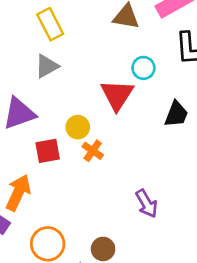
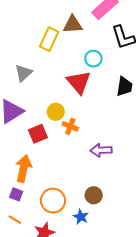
yellow rectangle: (50, 24) -> (49, 39), moved, turned 65
purple arrow: (147, 204) -> (101, 150), moved, turned 130

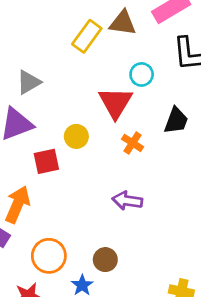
gray triangle: (23, 73) -> (29, 82), moved
orange cross: (70, 126) -> (133, 143), moved

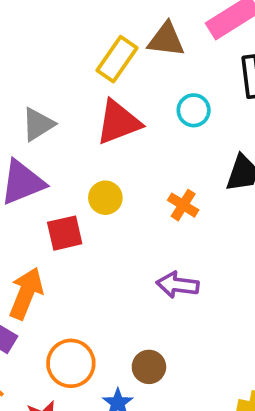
red triangle: (115, 103) -> (118, 122), moved, turned 39

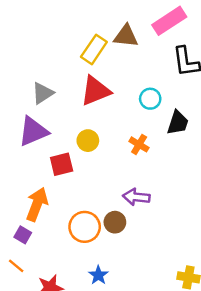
cyan circle: (194, 110) -> (150, 99), moved
orange circle: (71, 363) -> (85, 227), moved
brown circle: (149, 367) -> (115, 222), moved

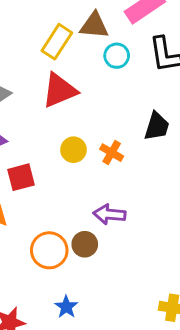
cyan circle: (150, 99) -> (117, 56), moved
yellow circle: (88, 141) -> (73, 150), moved

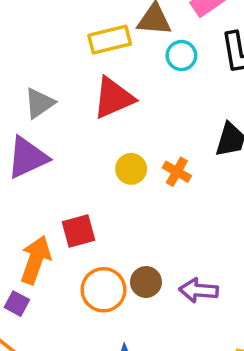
yellow rectangle: (57, 42) -> (110, 40), turned 44
red square: (21, 177) -> (78, 231), moved
purple arrow: (109, 214) -> (199, 290), moved

